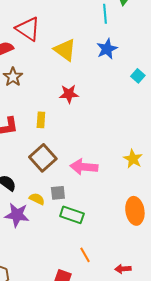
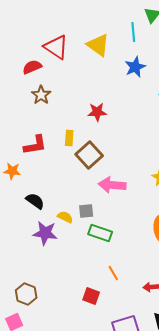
yellow triangle: (65, 50) -> (98, 45), moved
brown square: (43, 158) -> (89, 155), moved

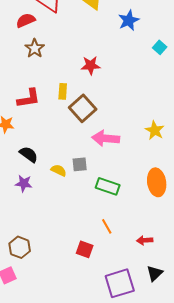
purple star: (45, 233) -> (24, 183), moved, size x0.7
green rectangle: (100, 233) -> (108, 186), moved

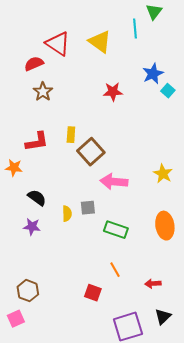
blue star: (129, 20) -> (153, 74), moved
red star: (91, 65) -> (113, 92), moved
yellow semicircle: (59, 170) -> (67, 214), turned 63

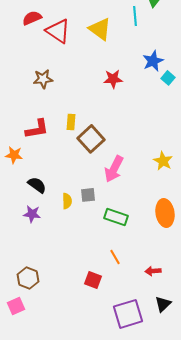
red semicircle: (34, 64) -> (32, 18), moved
brown star: (43, 92) -> (43, 79), turned 30
pink arrow: (114, 182) -> (114, 169), turned -68

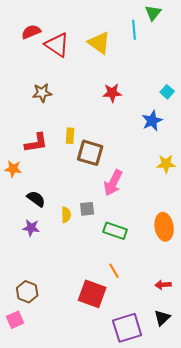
blue star: (153, 61) -> (152, 121), moved
brown square: (91, 139) -> (90, 153), turned -32
yellow star: (163, 161) -> (166, 164), moved, turned -30
red arrow: (153, 271) -> (163, 285), moved
red square: (93, 280) -> (92, 294), size x1.6

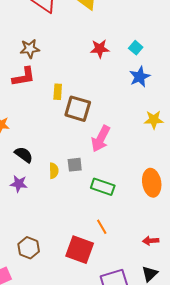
cyan square: (167, 92) -> (136, 48), moved
red L-shape: (36, 143) -> (24, 77), moved
brown hexagon: (27, 292) -> (29, 248), moved

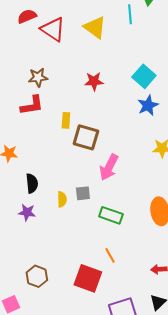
cyan square: (136, 48) -> (144, 76), size x1.6
red star: (100, 49) -> (94, 81), moved
black semicircle: (24, 155) -> (32, 183), turned 48

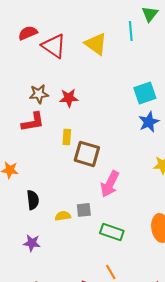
cyan square: (144, 76) -> (145, 93), turned 30
red star: (94, 81) -> (69, 98), moved
yellow semicircle: (62, 199) -> (63, 216), turned -98
purple star: (27, 212) -> (32, 243), moved

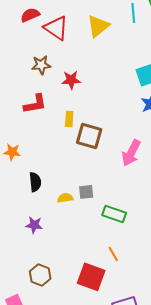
yellow triangle: (96, 44) -> (98, 26), turned 45
brown star: (39, 94) -> (41, 65), moved
pink arrow: (110, 184) -> (131, 153), moved

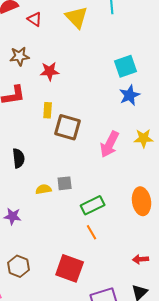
yellow triangle: (98, 26) -> (77, 17), turned -35
red triangle: (56, 28) -> (35, 19), size x0.6
black semicircle: (35, 182) -> (19, 158), moved
green rectangle: (114, 214) -> (93, 205), turned -45
orange line: (113, 254) -> (92, 232), moved

